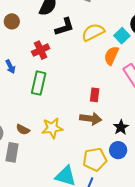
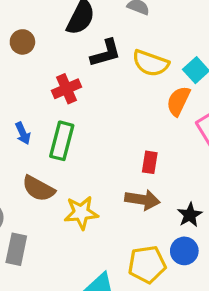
yellow semicircle: (93, 32) -> (151, 63), turned -135
blue arrow: (10, 67) -> (23, 133), moved
brown semicircle: (23, 130) -> (38, 189), moved, size x1.5

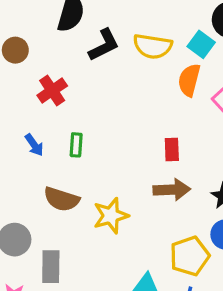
red cross: (67, 89) -> (52, 91), moved
green rectangle: (62, 141) -> (76, 145), size x0.6

